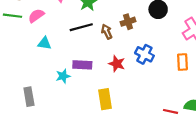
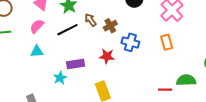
pink semicircle: (36, 16) -> (37, 26), moved
brown cross: (128, 22) -> (110, 26), moved
brown arrow: (107, 32) -> (90, 20), moved

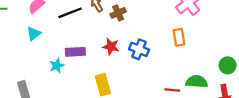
blue cross: (130, 42) -> (139, 49), moved
cyan triangle: (37, 51) -> (34, 34), turned -40

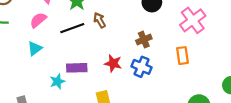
brown cross: (118, 13) -> (144, 40), moved

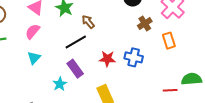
black line: (72, 28) -> (76, 42), moved
brown cross: (144, 40) -> (145, 24), moved
purple rectangle: (77, 68) -> (75, 69), turned 66

